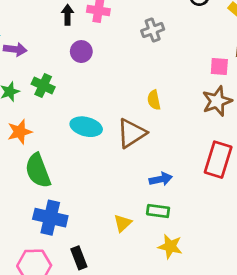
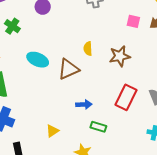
pink square: (219, 66) -> (133, 21), moved
brown star: (217, 101) -> (120, 56), moved
green rectangle: (158, 211) -> (98, 127), moved

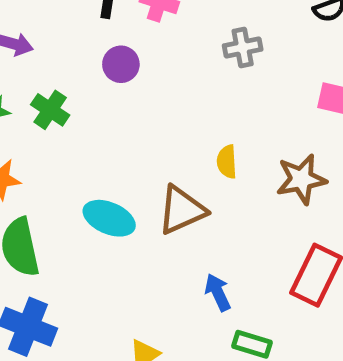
cyan ellipse: (38, 60) -> (109, 218), moved
blue arrow: (84, 104) -> (218, 292), turned -112

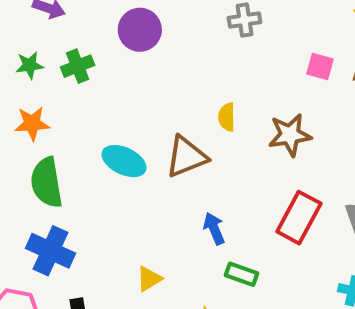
purple circle: (121, 64) -> (140, 30), size x1.4
green cross: (50, 110) -> (78, 66), turned 32

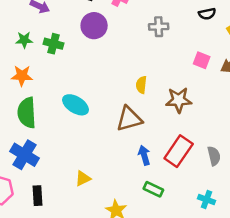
green cross: (78, 66) -> (54, 44), turned 30
brown triangle: (186, 157) -> (129, 119), moved
blue arrow: (214, 228) -> (144, 155), moved
green rectangle: (241, 274) -> (153, 189), moved

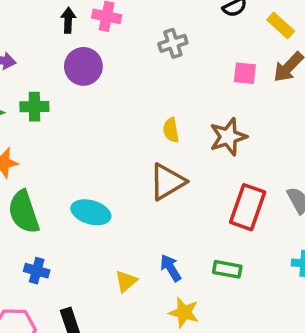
cyan ellipse: (75, 105) -> (91, 212), moved
blue cross: (25, 155) -> (37, 271), size x0.6
blue arrow: (144, 155) -> (171, 268), moved

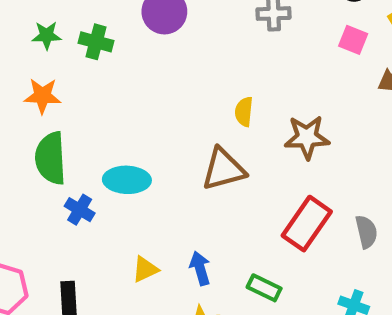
pink square: (245, 73) -> (353, 40), moved
cyan ellipse: (91, 212) -> (127, 180), turned -30
blue cross: (37, 271) -> (80, 210), moved

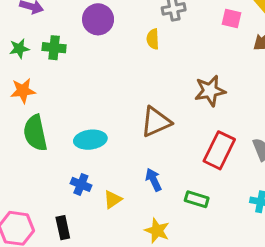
yellow semicircle: (244, 112) -> (153, 39), moved
blue cross: (80, 210) -> (81, 184), moved
blue arrow: (200, 268) -> (154, 180), moved

